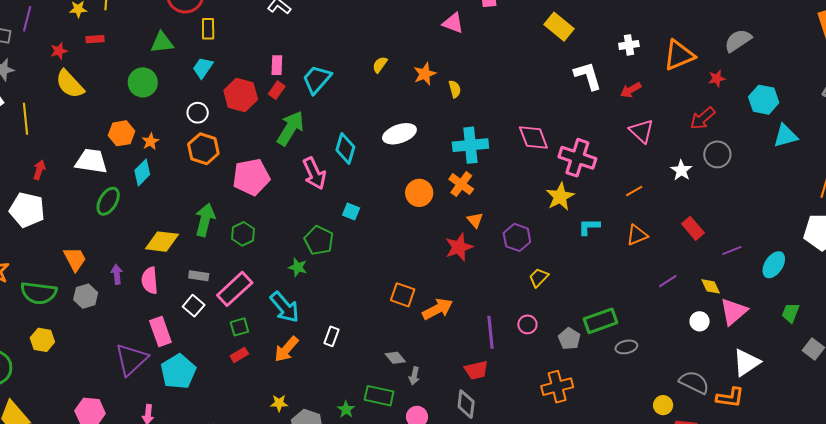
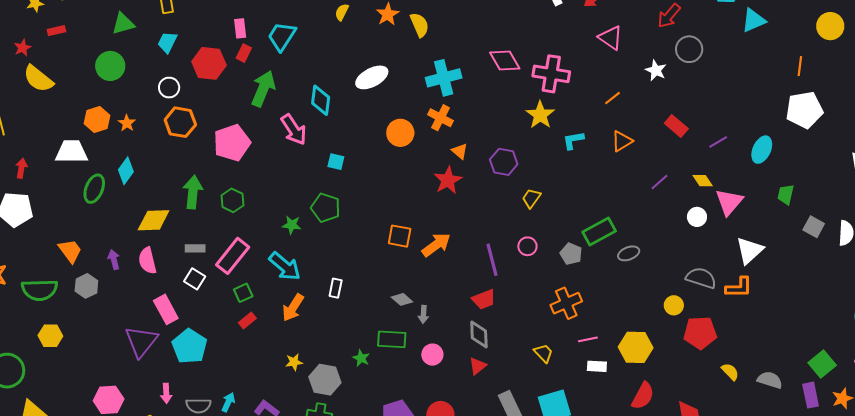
yellow semicircle: (455, 89) -> (420, 25), size x1.4
cyan diamond: (142, 172) -> (126, 171), moved
green pentagon: (319, 240) -> (326, 208), moved

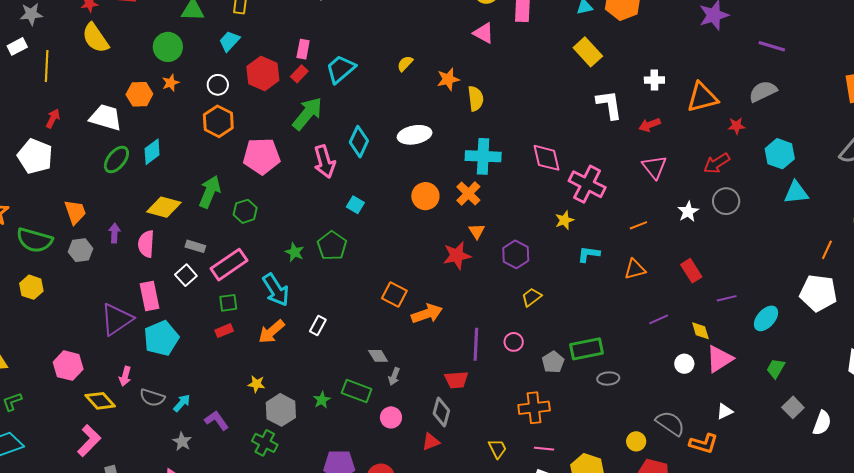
yellow star: (540, 115) -> (564, 220), size x0.7
orange star: (127, 123) -> (171, 83), moved
white triangle: (750, 250) -> (725, 411), size x0.6

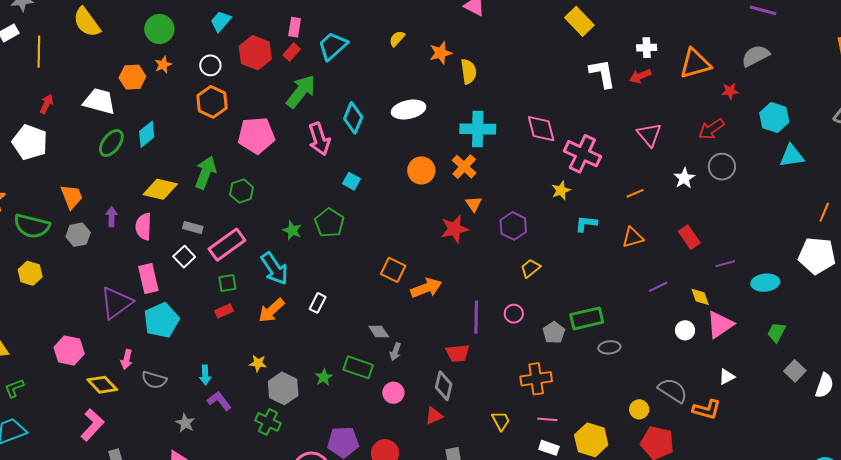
red arrow: (650, 125) -> (640, 76), moved
cyan ellipse: (766, 318) -> (765, 283), turned 44
cyan arrow: (182, 403) -> (205, 375), moved, turned 138

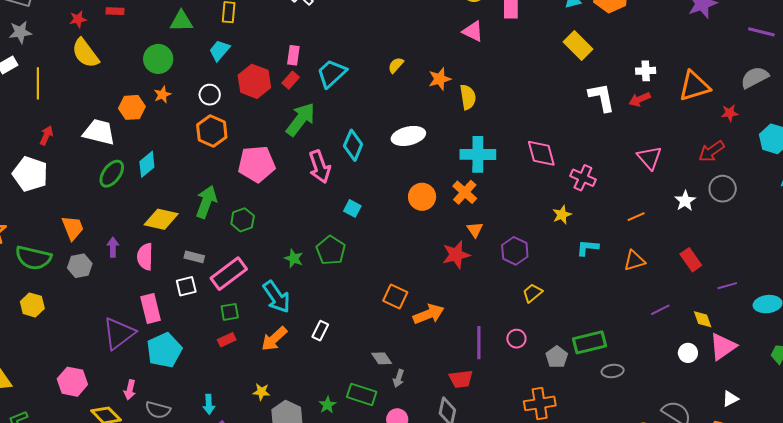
pink cross: (582, 154) -> (583, 178), size x0.7
white square: (184, 257) -> (186, 286), turned 30

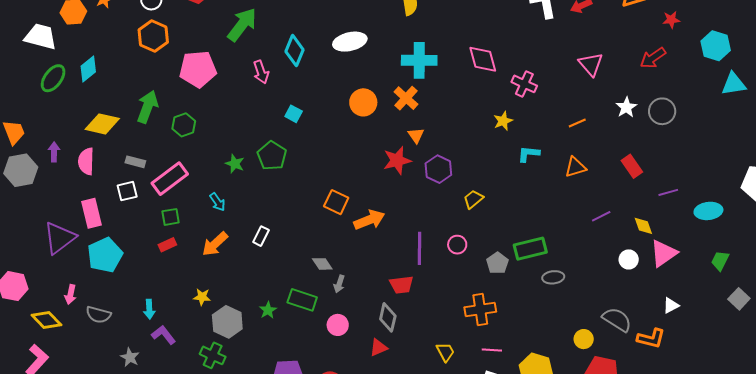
pink arrow: (320, 167) -> (261, 72), size x0.7
gray circle: (723, 189) -> (662, 111), moved
purple hexagon: (515, 251) -> (438, 169), moved
gray hexagon: (80, 266) -> (21, 170), size x1.4
cyan arrow: (277, 297) -> (217, 202), size x0.6

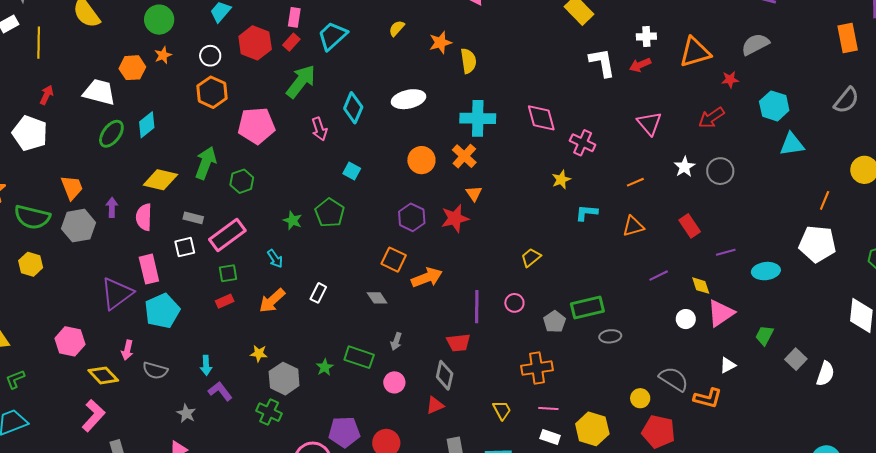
purple hexagon: (438, 169) -> (412, 217), moved
green trapezoid: (720, 261) -> (764, 335), moved
gray diamond: (322, 264) -> (377, 298), moved

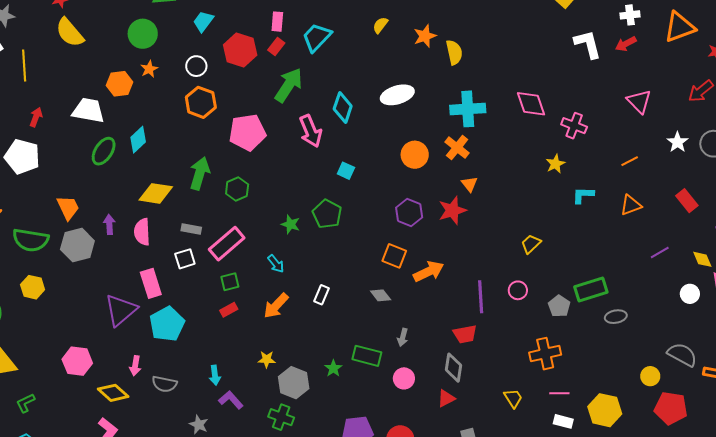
pink arrow: (319, 129) -> (311, 131), size x1.4

